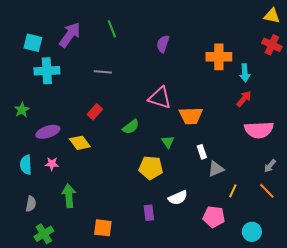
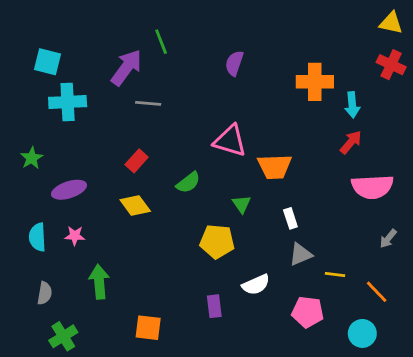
purple arrow: (70, 35) -> (127, 67), moved
yellow diamond: (80, 143) -> (135, 206), moved
gray triangle: (216, 169) -> (300, 254), moved
yellow line: (233, 191) -> (335, 275), turned 72
orange line: (267, 191) -> (377, 292), moved

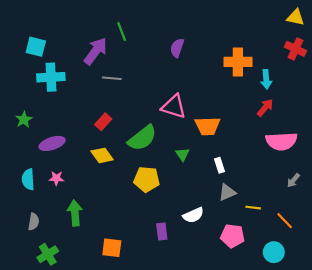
green semicircle: (188, 183) -> (142, 138), size x1.6
yellow pentagon: (217, 241) -> (147, 179), moved

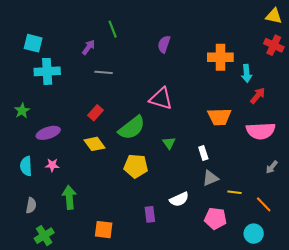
purple arrow: (96, 51) -> (88, 47), size x0.6
red arrow: (265, 108) -> (258, 96), moved
orange trapezoid: (207, 126) -> (219, 117), moved

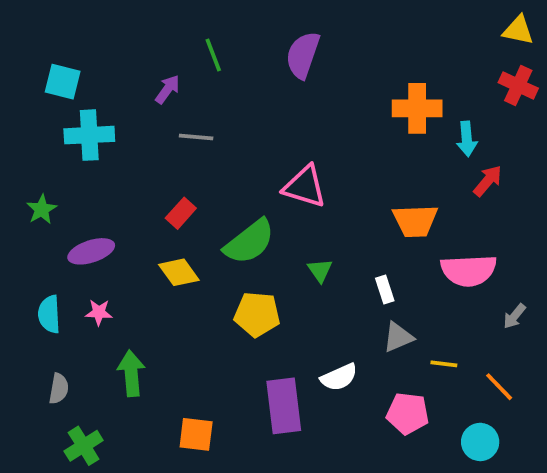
purple semicircle: (164, 44) -> (303, 55), moved, size x1.4
pink semicircle: (261, 131) -> (469, 270), moved
purple rectangle: (150, 214) -> (284, 406), size x1.8

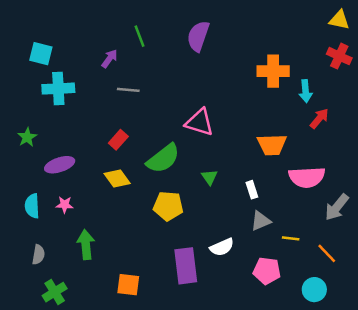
gray arrow: (514, 316) -> (337, 207), size x1.6

